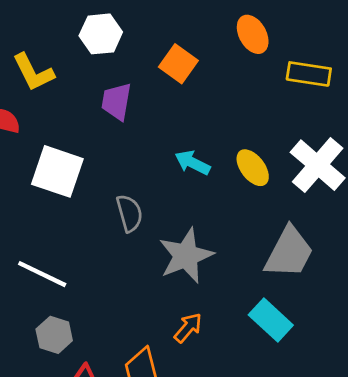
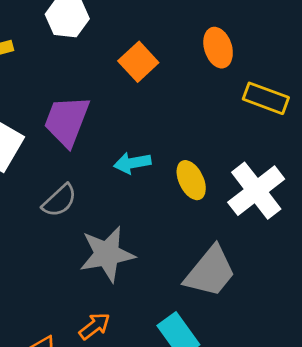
purple trapezoid: (117, 101) -> (67, 121), moved, size x1.4
cyan arrow: (192, 163) -> (132, 163), turned -48
gray semicircle: (129, 213) -> (59, 201), turned 51

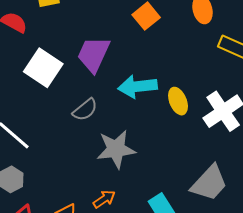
cyan arrow: (132, 163) -> (138, 87), size x1.5
gray trapezoid: (210, 272) -> (209, 183), moved

